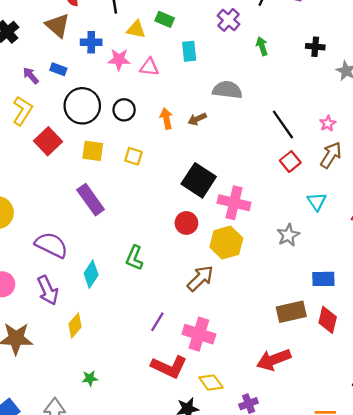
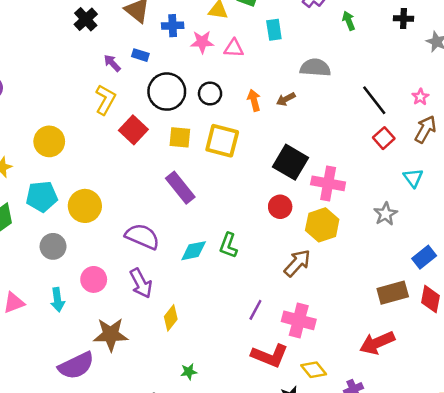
yellow square: (134, 156) -> (222, 141), size x1.8
cyan diamond: (91, 274) -> (194, 251), moved, turned 48
blue rectangle: (323, 279) -> (424, 257), turned -35

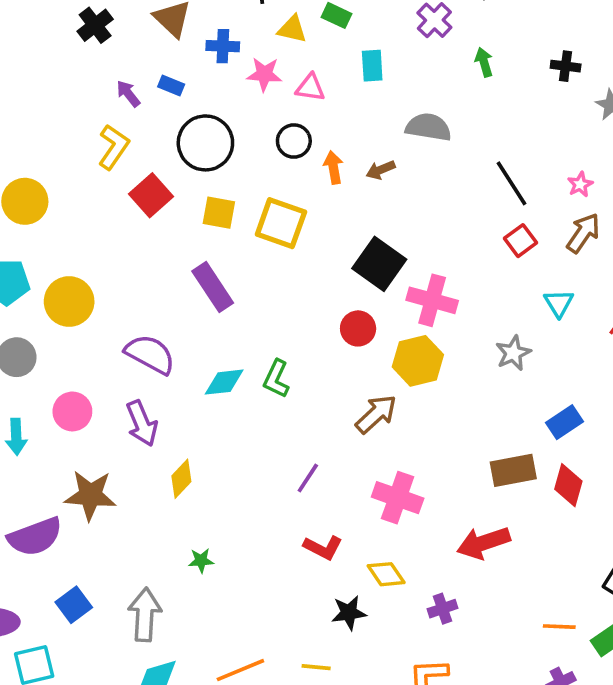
black circle: (210, 94) -> (294, 141), moved
pink cross: (299, 320) -> (398, 498), moved
red L-shape: (270, 356) -> (323, 547), size x0.7

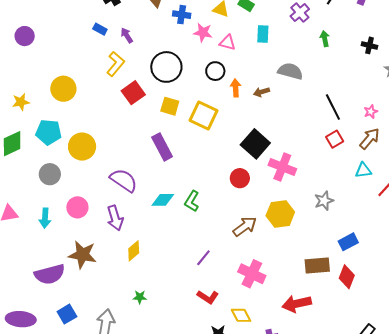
blue rectangle: (171, 86) -> (100, 29), moved
cyan triangle: (559, 303) -> (363, 170), moved, turned 48
yellow hexagon: (418, 361) -> (280, 214), moved

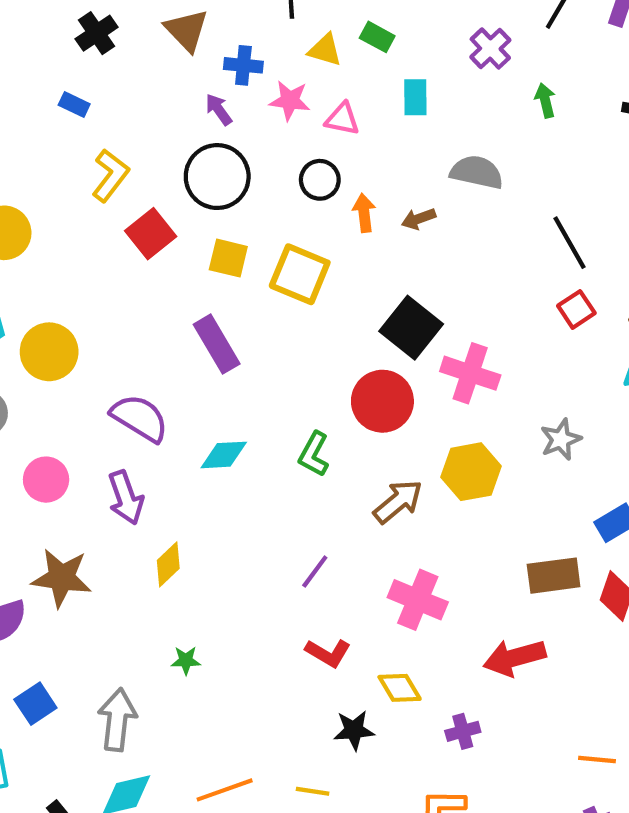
purple arrow: (127, 35) -> (219, 110), moved
red circle: (240, 178) -> (382, 401), size x1.5
green L-shape: (192, 201) -> (314, 454), moved

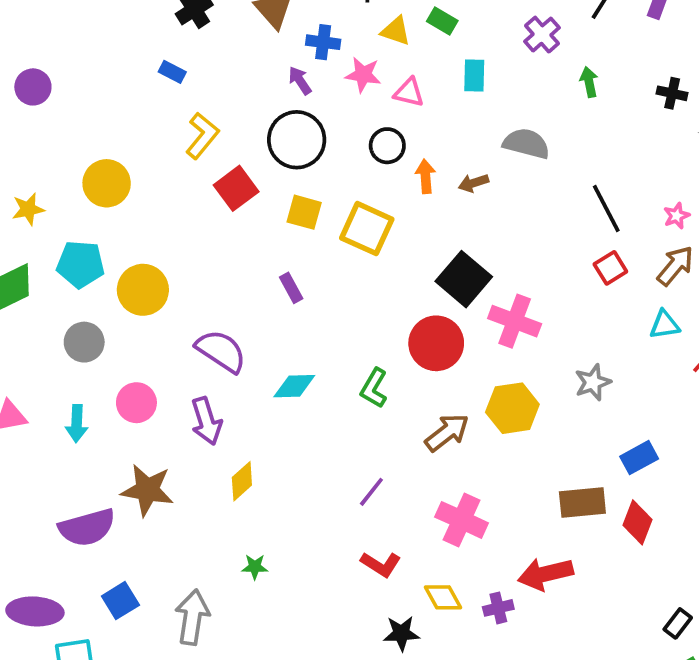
purple rectangle: (217, 344) -> (291, 288), size x0.6
purple cross: (463, 731) -> (498, 608), moved

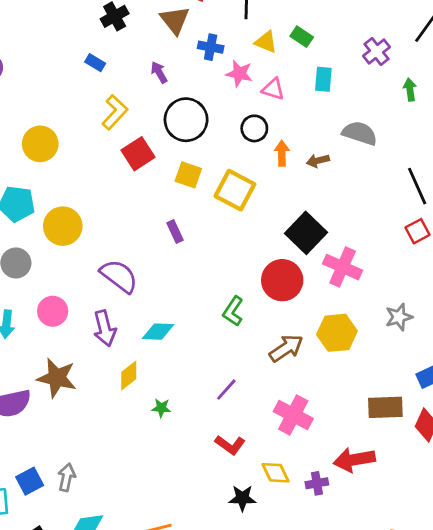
purple arrow: (300, 81) -> (159, 72), moved
cyan diamond: (294, 386) -> (158, 332), moved
green star: (255, 567) -> (161, 408), moved
blue square: (120, 601) -> (30, 481), moved
gray arrow: (192, 617) -> (67, 477), moved, size x0.7

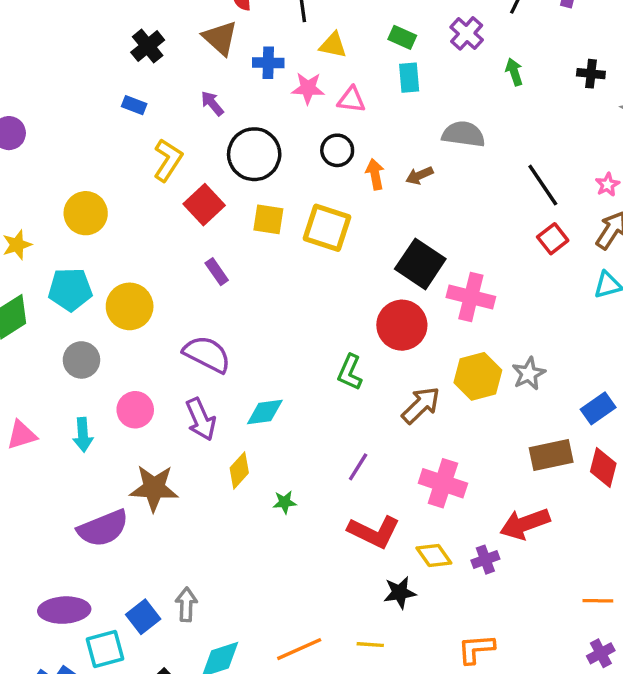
green rectangle: (302, 37) -> (402, 37), moved
purple rectangle: (175, 232) -> (217, 272), moved
gray star: (399, 317) -> (529, 374), moved
red L-shape: (230, 445) -> (374, 532), size x1.4

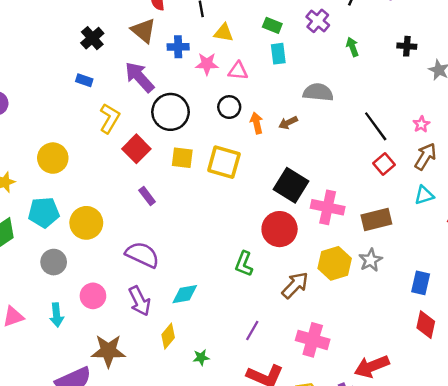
purple arrow: (212, 103) -> (140, 77), size x1.8
blue rectangle: (598, 408) -> (421, 283), turned -40
brown rectangle: (551, 455) -> (376, 219), moved

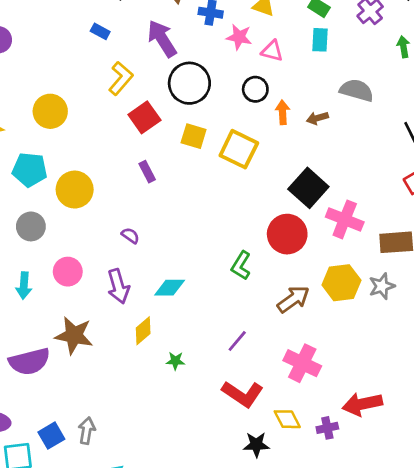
purple semicircle: (142, 255) -> (130, 236), size x0.5

